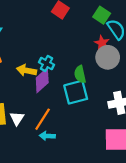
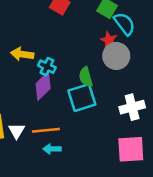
yellow arrow: (27, 70) -> (22, 54), moved
orange line: (43, 119) -> (46, 130), turned 55

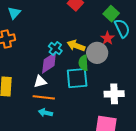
yellow arrow: (22, 54) -> (76, 46), moved
gray circle: (116, 56) -> (97, 53), moved
white triangle: (17, 131) -> (40, 82), moved, turned 32

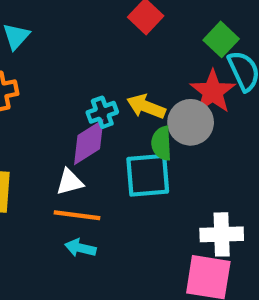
red star: (107, 38) -> (213, 92), size x1.5
cyan cross: (55, 48) -> (102, 112), turned 32
white cross: (114, 94) -> (222, 234), moved

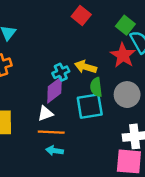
gray circle: (191, 122) -> (127, 95), moved

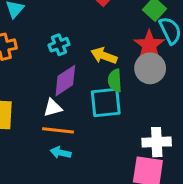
cyan cross: (61, 72) -> (59, 45), moved
gray circle: (127, 95) -> (150, 68), moved

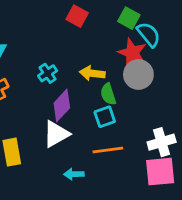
cyan square: (106, 103) -> (105, 117), size x0.7
white triangle: (53, 108) -> (56, 134), size x1.5
orange line: (58, 130) -> (108, 150), moved

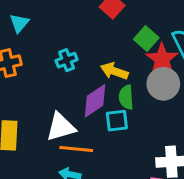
green square: (129, 18) -> (146, 38), moved
purple diamond: (62, 105) -> (95, 101), moved
orange line: (108, 150) -> (76, 149), moved

